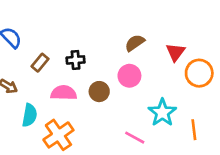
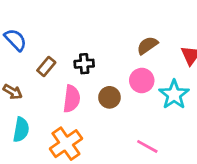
pink semicircle: (64, 93) -> (72, 99), turned 95
cyan star: (162, 113) -> (174, 95), moved
cyan semicircle: (30, 115) -> (21, 130), moved

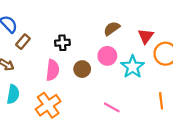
brown rectangle: (46, 66) -> (23, 42), moved

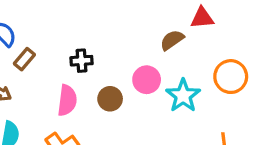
brown semicircle: (112, 28) -> (172, 40), moved
red triangle: (146, 36) -> (202, 18), moved, turned 49

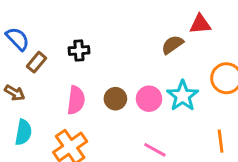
black cross: (81, 61) -> (79, 50), moved
pink circle: (147, 80) -> (149, 99), moved

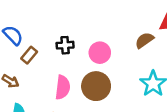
brown circle: (115, 99) -> (96, 86), size x1.5
pink circle: (149, 99) -> (100, 53), moved

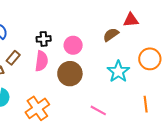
brown rectangle: (29, 55) -> (13, 58), moved
pink semicircle: (63, 87) -> (42, 61), moved

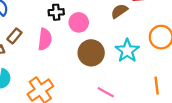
black cross: (44, 39) -> (56, 12), moved
brown circle: (70, 74) -> (91, 53), moved

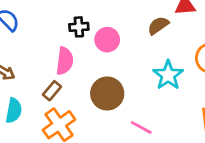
brown rectangle: (14, 36) -> (52, 91), moved
brown circle: (91, 53) -> (107, 93), moved

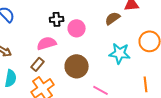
pink semicircle: (65, 61) -> (47, 43), turned -114
cyan star: (168, 75) -> (120, 53), turned -30

